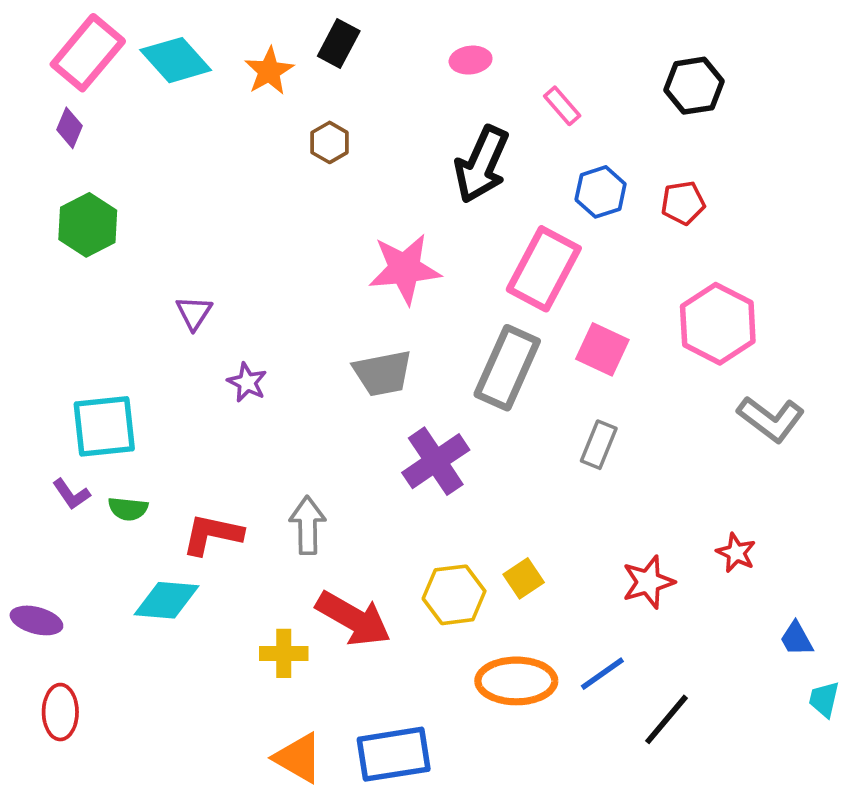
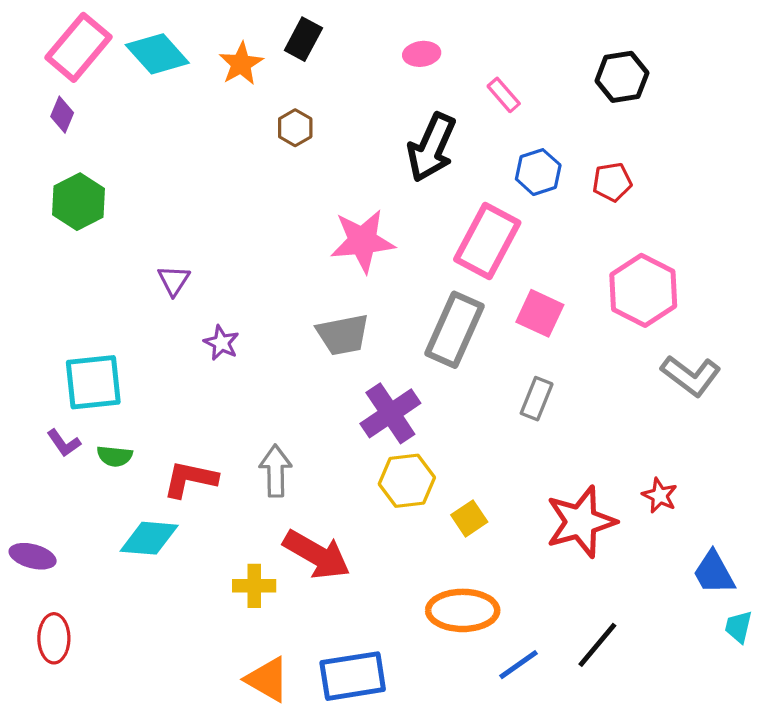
red star: (648, 582) -> (581, 522), size x1.5
yellow hexagon: (454, 595) -> (407, 481), moved
blue trapezoid: (797, 639) -> (714, 573), size x1.4
blue line: (602, 674) -> (518, 665), moved

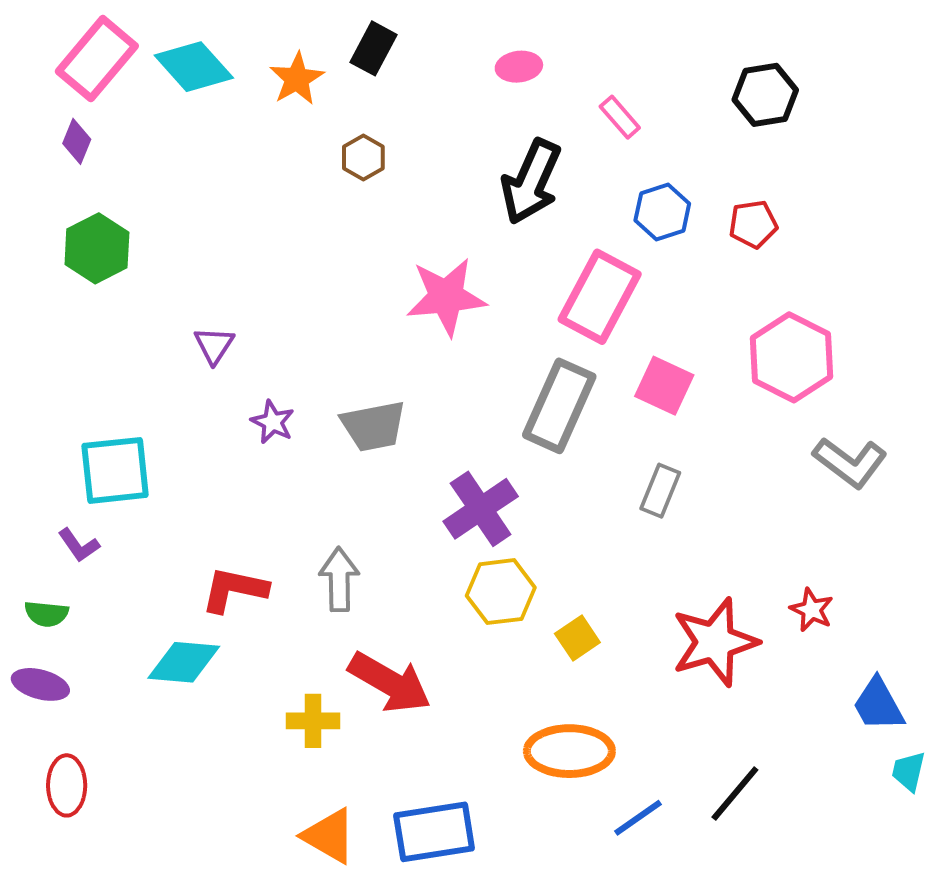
gray trapezoid: (343, 335) -> (374, 426), moved
green semicircle: (115, 456) -> (46, 614), moved

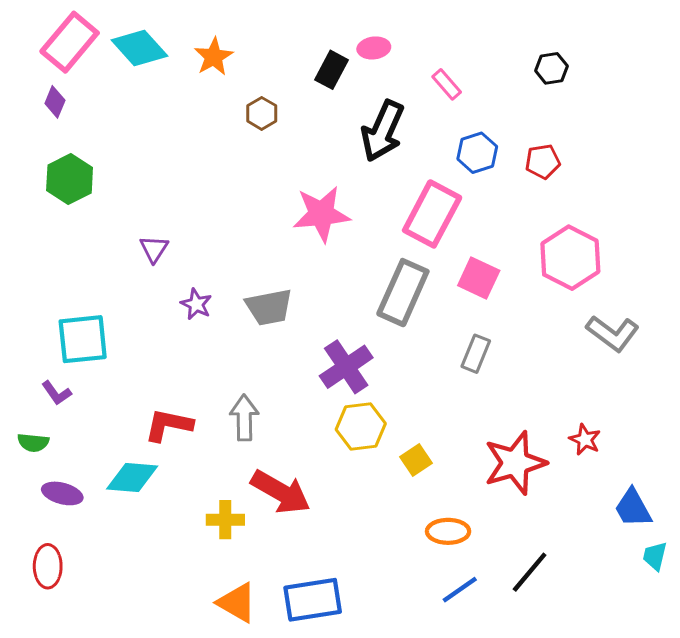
black rectangle: (374, 48) -> (332, 70), moved
black hexagon: (765, 95) -> (551, 68), size x0.7
purple ellipse: (40, 684) -> (62, 493), moved
orange ellipse: (569, 751) -> (448, 531), moved, size x0.7

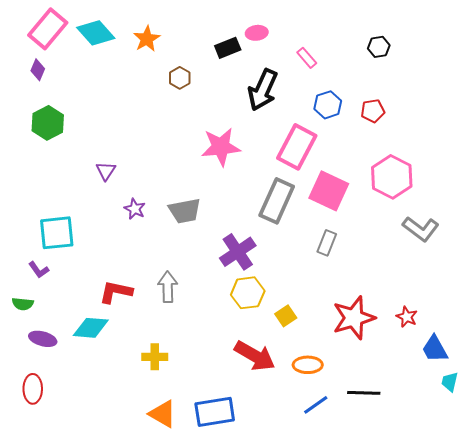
black rectangle: (332, 70) -> (228, 48), turned 40
pink square: (479, 278) -> (329, 191), size x1.4
red star: (585, 440) -> (407, 317), moved
red arrow: (281, 492) -> (255, 356), moved
black line: (530, 572) -> (364, 393), turned 52

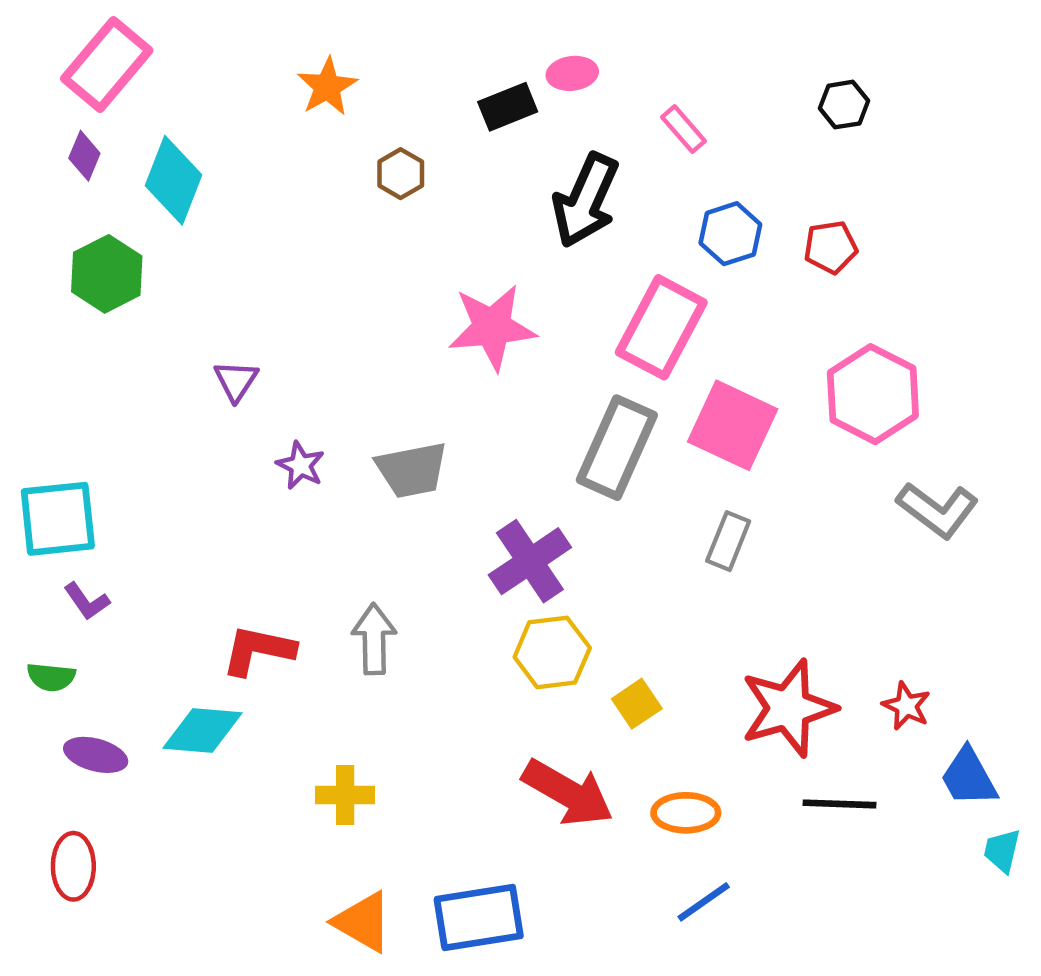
cyan diamond: (96, 33) -> (174, 180), moved, turned 63
cyan square: (57, 233) -> (58, 519), moved
black line: (364, 393) -> (840, 804), moved

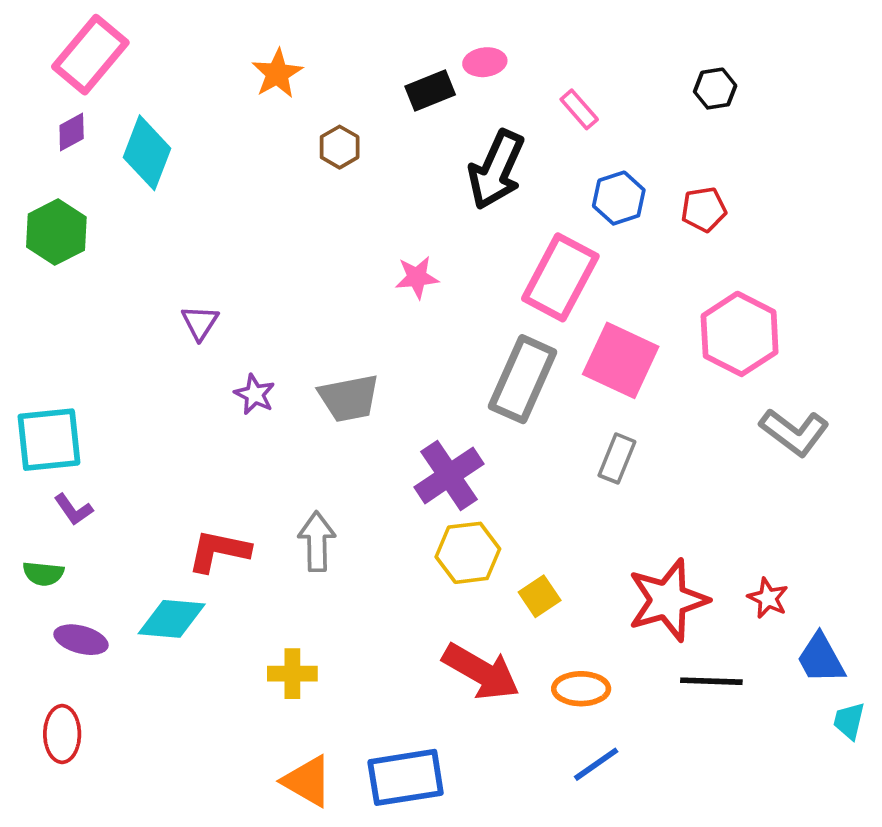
purple diamond: (84, 156) -> (72, 132), turned 39
green hexagon: (107, 274) -> (56, 232), moved
pink star: (492, 327) -> (417, 277), size x0.6

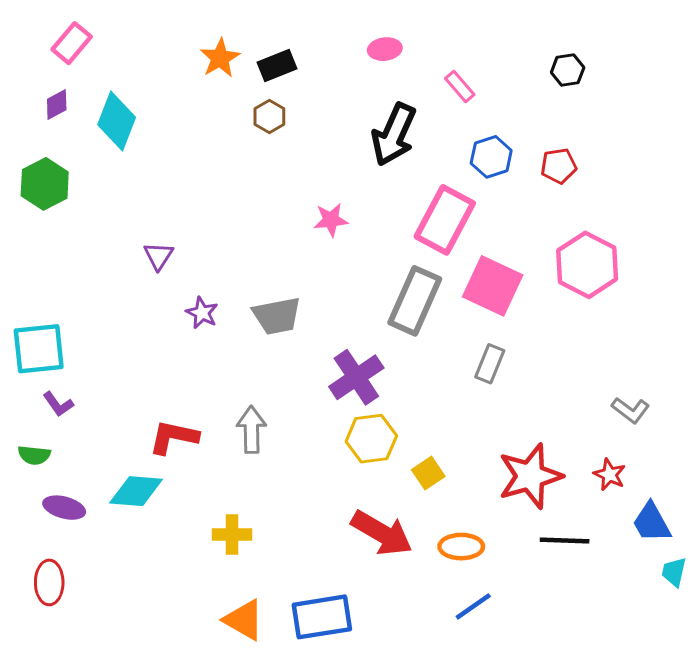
pink rectangle: (90, 55) -> (72, 43), size x0.7
black rectangle: (430, 91) -> (277, 66), moved
gray L-shape: (794, 432) -> (631, 410), moved, size x0.7

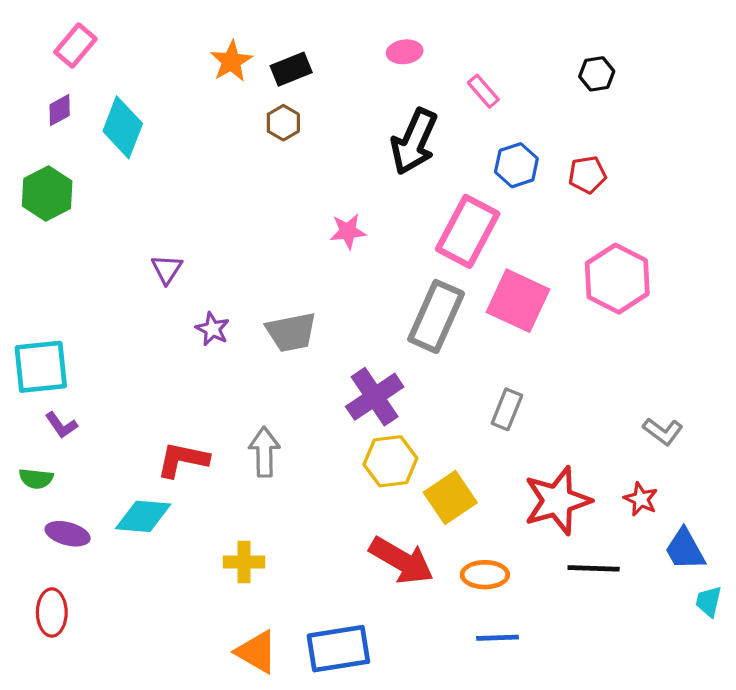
gray rectangle: (490, 364) -> (507, 409), moved
yellow square: (428, 473) -> (450, 498), size x1.5
blue line: (473, 606) -> (498, 638), turned 33

